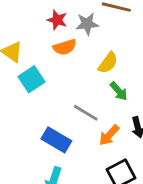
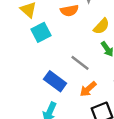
orange arrow: (109, 135) -> (88, 89), moved

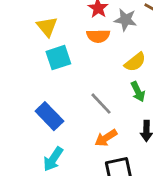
blue rectangle: (55, 81) -> (49, 116), moved

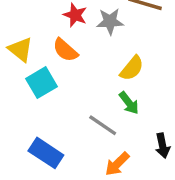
orange semicircle: (98, 36) -> (65, 50), moved, turned 55
green arrow: (138, 92) -> (129, 103), moved

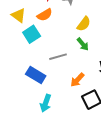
orange semicircle: (65, 50) -> (45, 15), turned -70
gray line: (103, 125) -> (58, 57), moved, turned -48

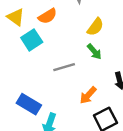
blue rectangle: (36, 75) -> (29, 104), moved

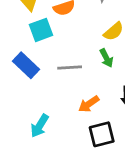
blue rectangle: (29, 104) -> (26, 65), moved

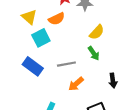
orange arrow: (89, 104) -> (76, 84), moved

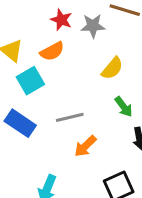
green arrow: (94, 53) -> (124, 107), moved

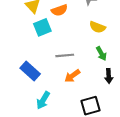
yellow semicircle: (112, 68) -> (97, 27), turned 63
blue rectangle: (20, 123) -> (30, 71), moved

